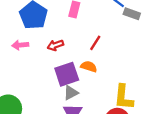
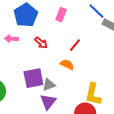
red arrow: (55, 45) -> (41, 43), turned -128
purple square: (67, 74) -> (33, 78), moved

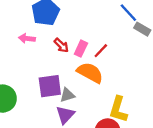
pink rectangle: (61, 15) -> (81, 49), moved
orange semicircle: (67, 64) -> (90, 73), size x1.6

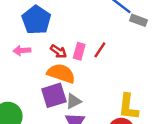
orange semicircle: (90, 73) -> (61, 73), moved

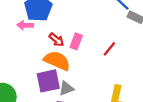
red line: (100, 50) -> (109, 49), moved
pink arrow: (22, 51) -> (25, 25), moved

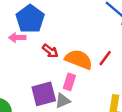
pink rectangle: (76, 41) -> (69, 82), moved
orange semicircle: (57, 61) -> (79, 59), moved

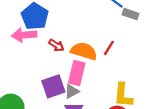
pink arrow: (17, 38) -> (24, 35), size x1.5
pink rectangle: (69, 82) -> (77, 73), size x1.5

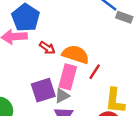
red line: (109, 48) -> (95, 72), moved

